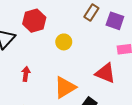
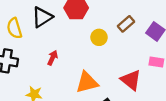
brown rectangle: (91, 12) -> (126, 24), moved

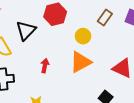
orange triangle: (87, 82) -> (80, 62), moved

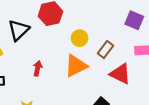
brown rectangle: (105, 17) -> (106, 50), moved

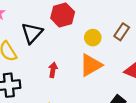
brown rectangle: (106, 50) -> (122, 32), moved

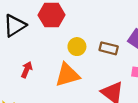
brown rectangle: (122, 32) -> (109, 48), turned 56

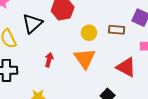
orange triangle: (67, 75) -> (85, 58), turned -40

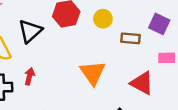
yellow circle: (89, 33) -> (103, 19), moved
red arrow: (49, 60) -> (29, 76), moved

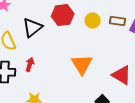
brown rectangle: (131, 38) -> (118, 21), moved

